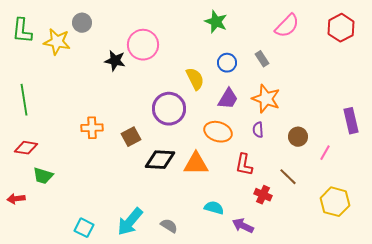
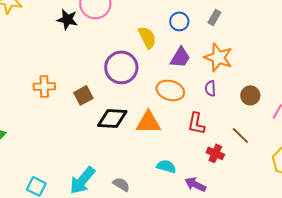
gray rectangle: (262, 59) -> (214, 17), turned 63

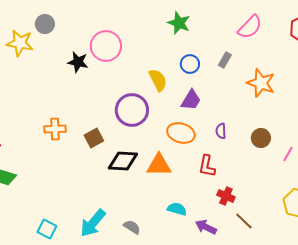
orange star: (218, 57) -> (261, 83), moved
brown line: (240, 135) -> (244, 221), moved

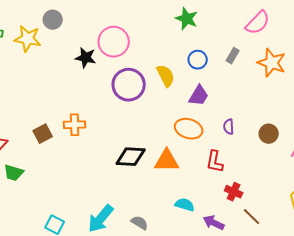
orange star: (261, 83) -> (272, 63), moved
purple circle: (132, 110) -> (129, 85), moved
orange cross: (55, 129) -> (75, 125), moved
brown square: (94, 138) -> (43, 134), moved

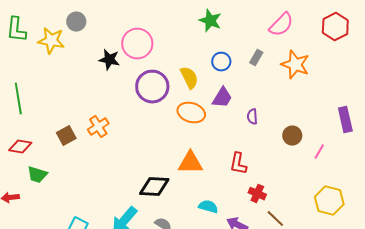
orange cross: (75, 125) -> (98, 127), turned -30
purple semicircle: (229, 127) -> (252, 117), moved
orange ellipse: (189, 129) -> (191, 113), moved
black diamond: (131, 157) -> (154, 187), moved

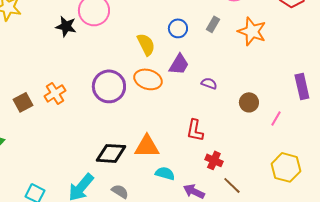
purple circle: (152, 87) -> (109, 86), moved
purple semicircle: (252, 117) -> (209, 83), turned 112
orange triangle: (190, 163) -> (147, 146), moved

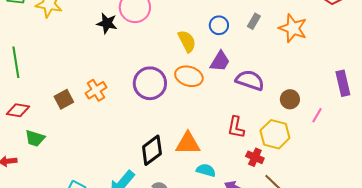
purple semicircle: (209, 83) -> (250, 80), size x1.8
black diamond: (111, 153) -> (152, 150), turned -40
yellow hexagon: (286, 167) -> (275, 134), moved

